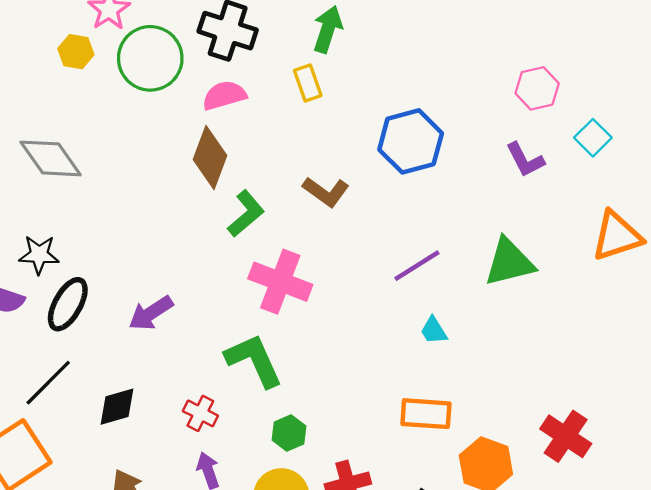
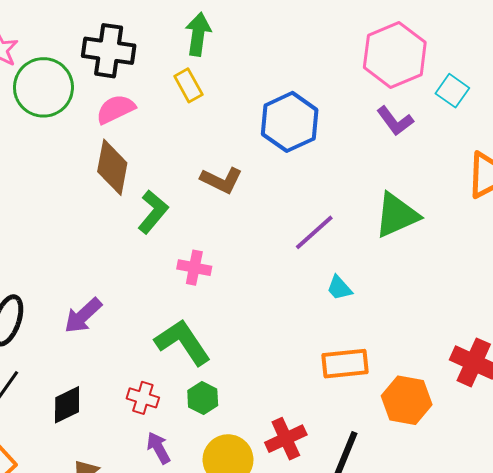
pink hexagon: (537, 88) -> (395, 55), size x1.6
pink cross: (280, 282) -> (194, 268), size x0.6
green hexagon: (289, 433) -> (203, 398), moved

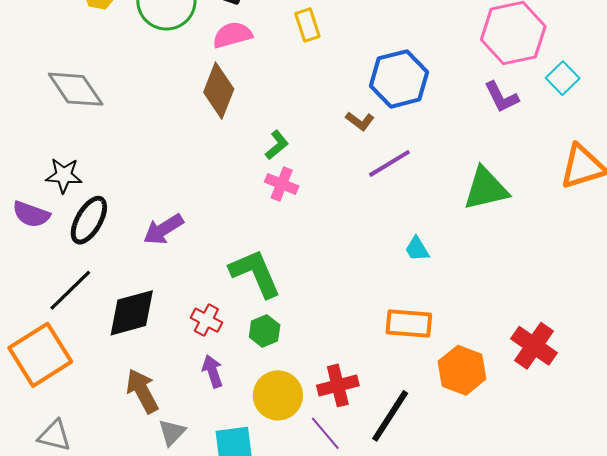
brown L-shape: (221, 180) -> (360, 121), moved, size x0.7
green L-shape: (153, 212) -> (277, 145), moved, size x0.7
purple line: (314, 232) -> (389, 163), moved
pink cross: (194, 268) -> (282, 184), moved
black diamond: (67, 405) -> (132, 313), size x1.4

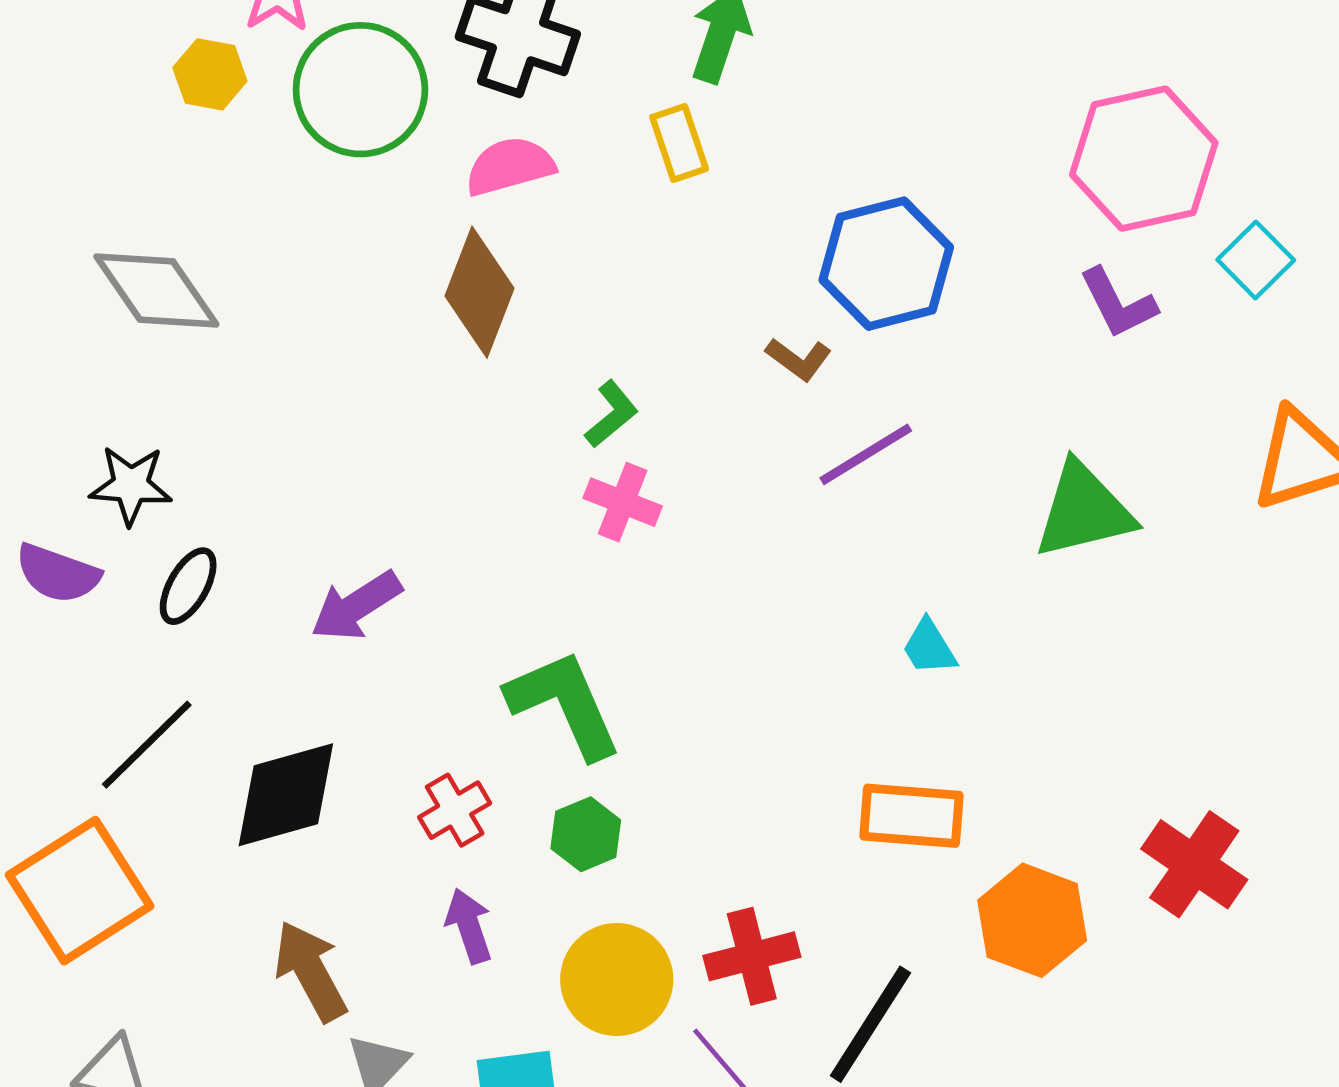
black ellipse: (89, 220) -> (188, 586), size x0.7
red cross: (206, 320) -> (455, 810), turned 32

